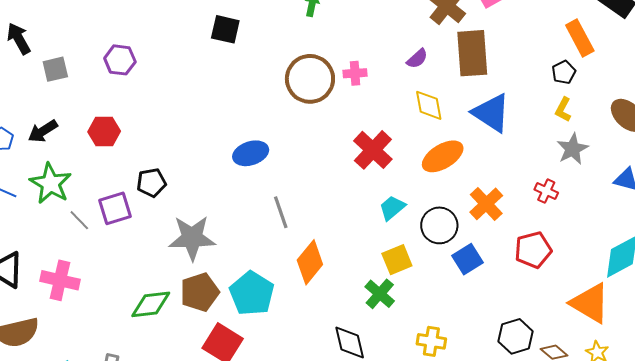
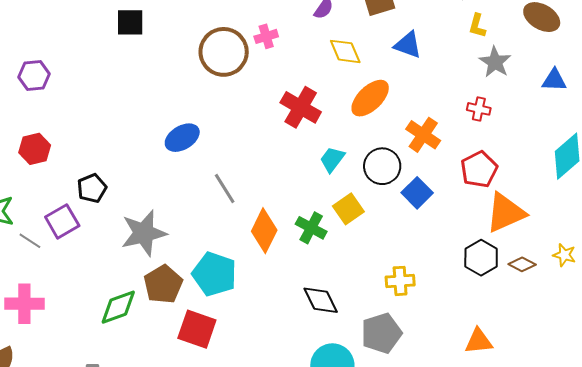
blue triangle: (491, 113) -> (408, 45), size x0.7
green cross: (380, 294) -> (311, 228), moved
orange triangle: (590, 303) -> (506, 213), moved, turned -42

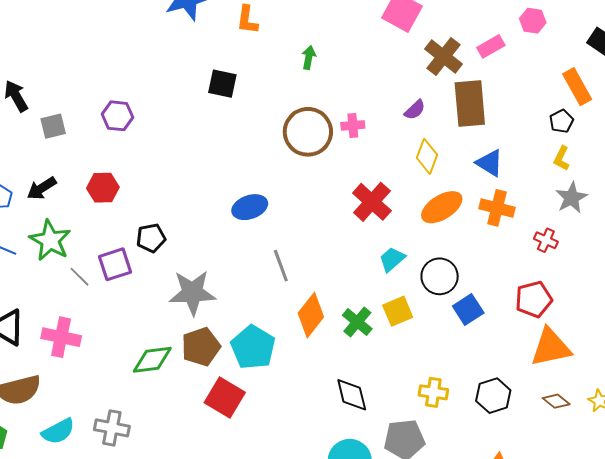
yellow diamond: (345, 51) -> (427, 156), turned 32
orange cross: (423, 135) -> (497, 208), moved, turned -32
black hexagon: (481, 258) -> (493, 396), moved

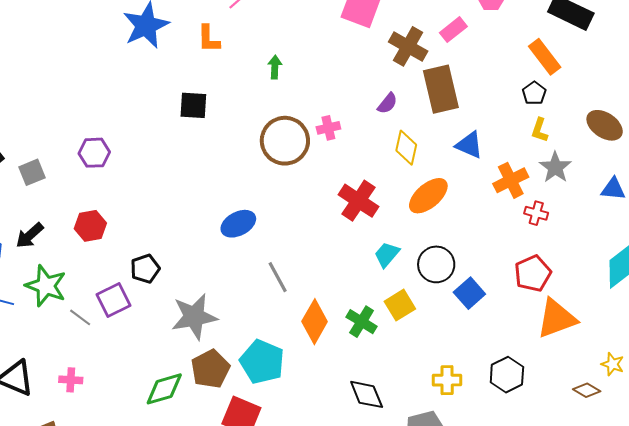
orange cross: (497, 208) -> (511, 180), moved, turned -32
pink cross: (61, 337) -> (71, 380), size x0.6
brown diamond: (556, 401) -> (587, 390), moved

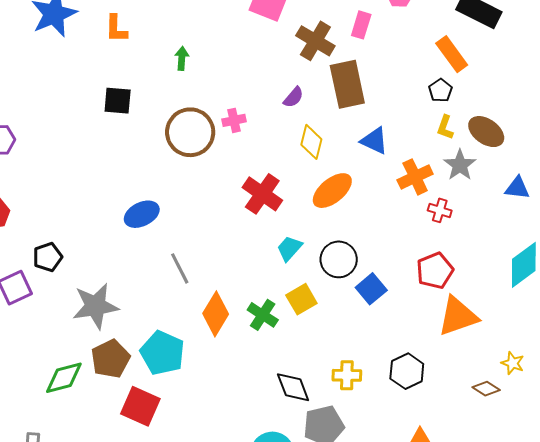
pink rectangle: (453, 30) -> (361, 25), turned -36
black square: (193, 105) -> (118, 101), moved
brown ellipse: (605, 125) -> (486, 132), moved
black diamond: (367, 394) -> (293, 387), moved

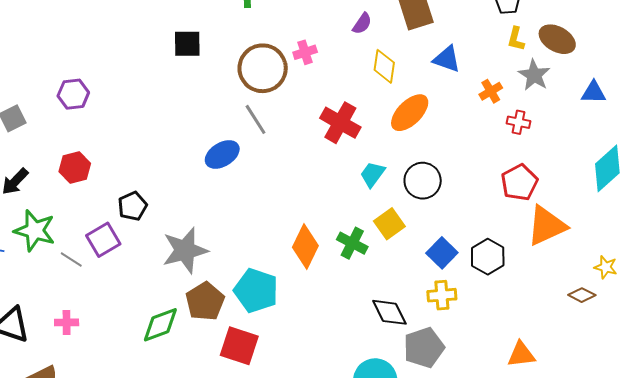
orange cross: (415, 177) -> (491, 91), size x0.7
gray line: (180, 268) -> (255, 119), moved
blue square: (371, 289) -> (442, 253), moved
black hexagon: (407, 371) -> (488, 257), moved

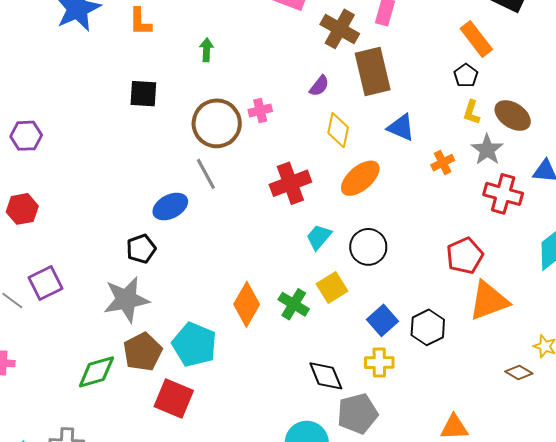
red cross: (518, 122) -> (503, 194), moved, size x1.6
red cross: (340, 123) -> (290, 183), turned 36
black pentagon: (133, 206) -> (141, 249), moved

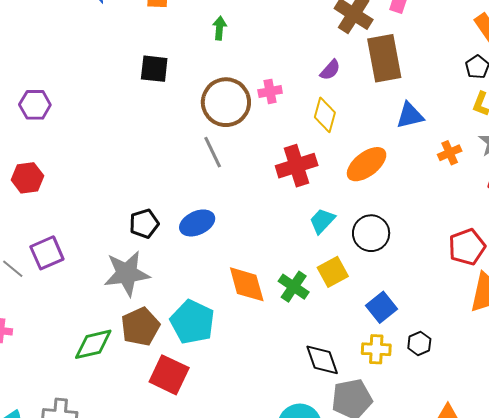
blue triangle: (401, 127) -> (410, 115), turned -40
yellow diamond: (338, 130) -> (325, 115), moved
blue ellipse: (170, 207) -> (197, 223), moved
orange diamond: (247, 304) -> (247, 284), turned -48
black hexagon: (428, 327) -> (419, 344), moved, size x0.7

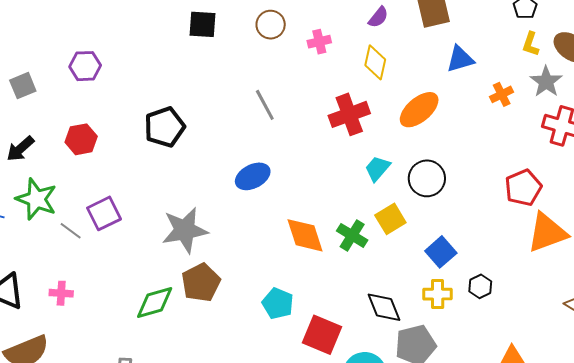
brown circle: (226, 102) -> (271, 25), moved, size x0.6
black pentagon: (144, 224) -> (165, 127), moved, size x1.4
cyan pentagon: (192, 322) -> (278, 304), moved, size x0.7
red square: (169, 375) -> (322, 335), moved

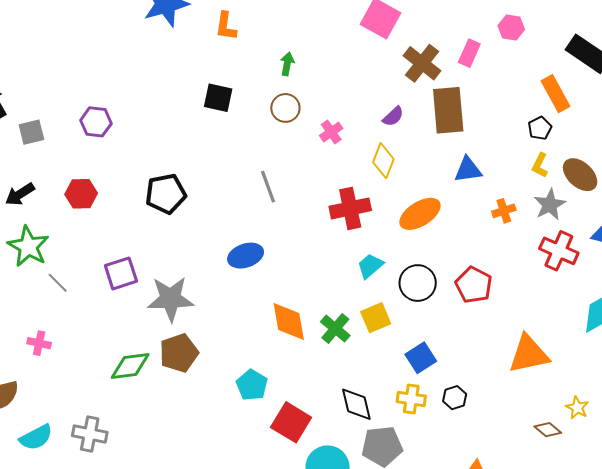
pink cross: (319, 42) -> (331, 132), turned -30
red pentagon: (523, 188) -> (474, 285), moved, turned -30
purple square: (104, 213) -> (121, 273), moved

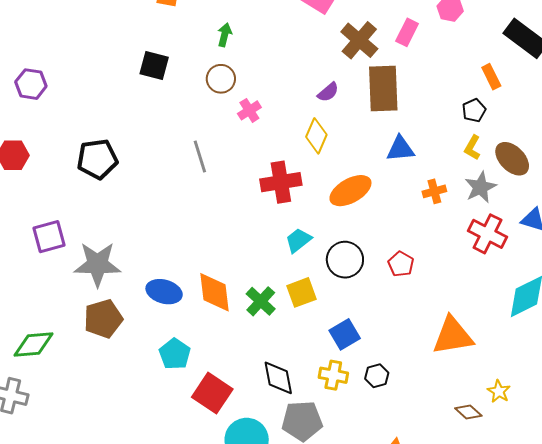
orange rectangle: (556, 94) -> (491, 77), size x0.7
pink cross: (331, 132) -> (249, 110), moved
blue ellipse: (246, 256) -> (164, 292), moved, turned 32
red pentagon: (474, 285) -> (401, 264), size x0.7
green diamond: (130, 366) -> (34, 344), moved

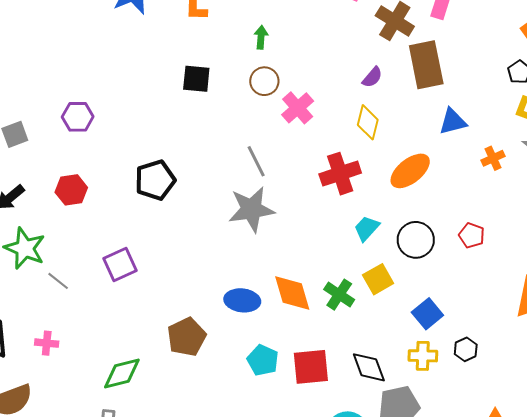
pink cross: (249, 110) -> (298, 108), size x1.4
gray star: (97, 264) -> (251, 209), moved
red square: (212, 393) -> (311, 367), moved, turned -30

